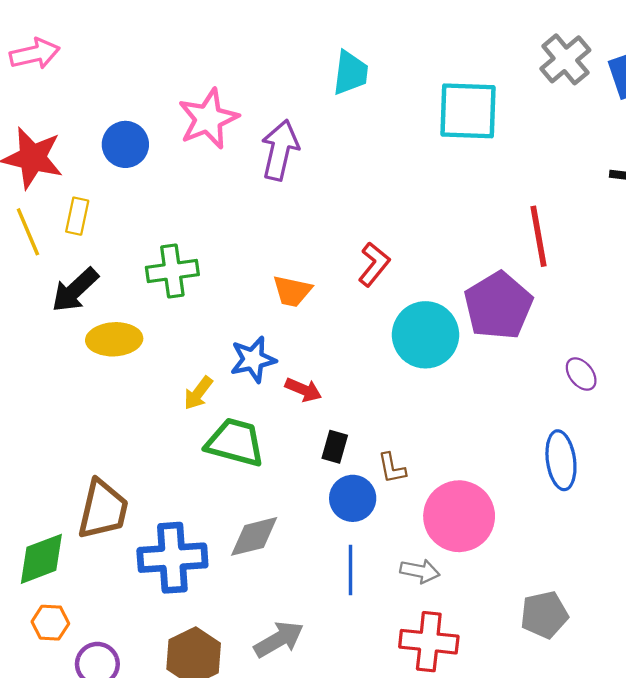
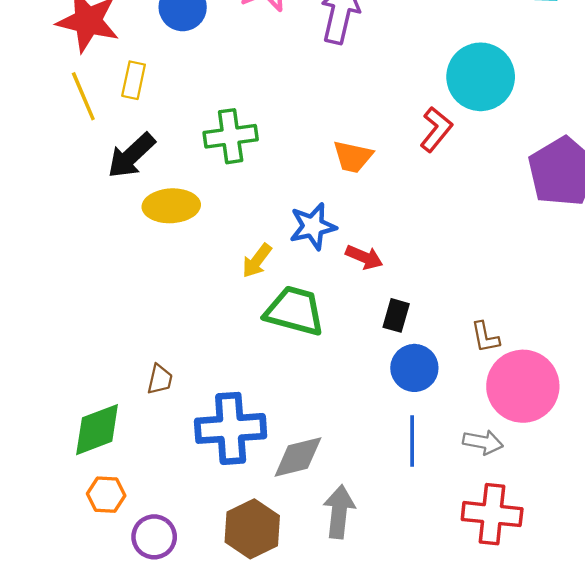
cyan circle: (425, 335) -> (481, 77), moved
brown L-shape: (392, 468) -> (485, 337), moved
brown trapezoid: (103, 510) -> (160, 379), size x0.5
gray diamond: (254, 536) -> (298, 457), moved
gray arrow: (279, 639) -> (339, 512), turned -54

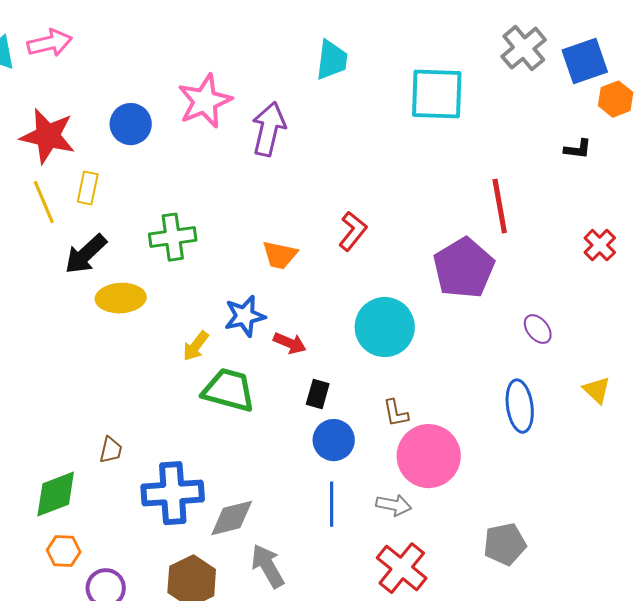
cyan circle: (481, 77) -> (385, 327), moved
gray arrow: (339, 512) -> (268, 566), turned -36
red cross: (492, 514) -> (402, 568), turned 33

